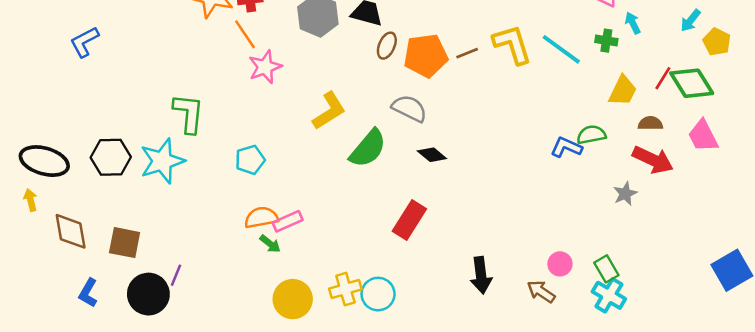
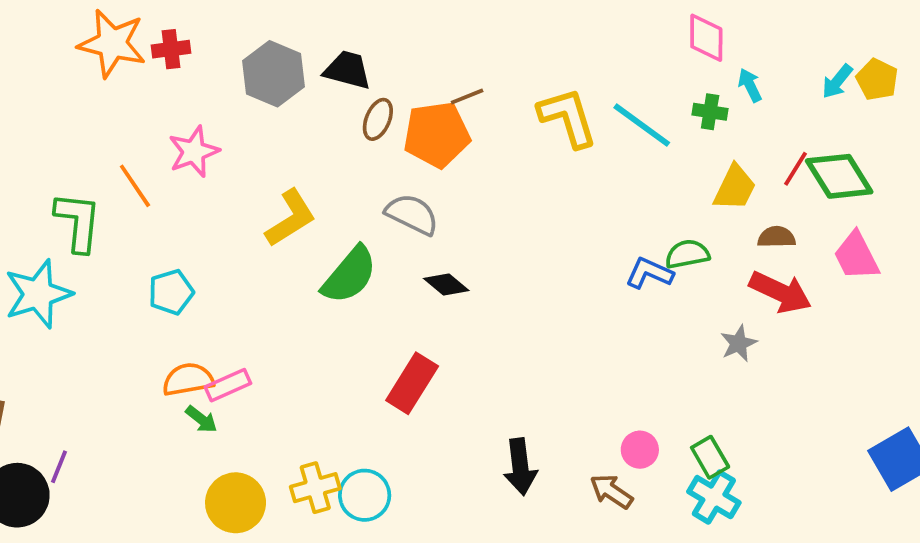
orange line: (245, 34) -> (135, 186), moved
yellow pentagon: (717, 42) -> (877, 79), moved
brown line: (467, 53) -> (467, 97), moved

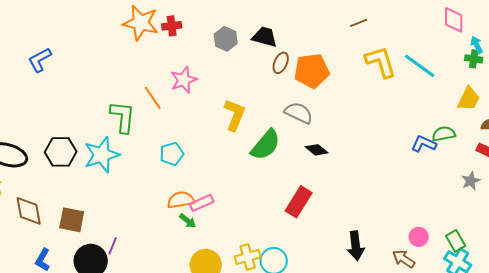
gray hexagon: (273, 74) -> (226, 39), size x0.7
brown line: (467, 97) -> (359, 23), moved
green cross: (710, 112) -> (474, 59), moved
yellow L-shape: (291, 218) -> (235, 115), turned -36

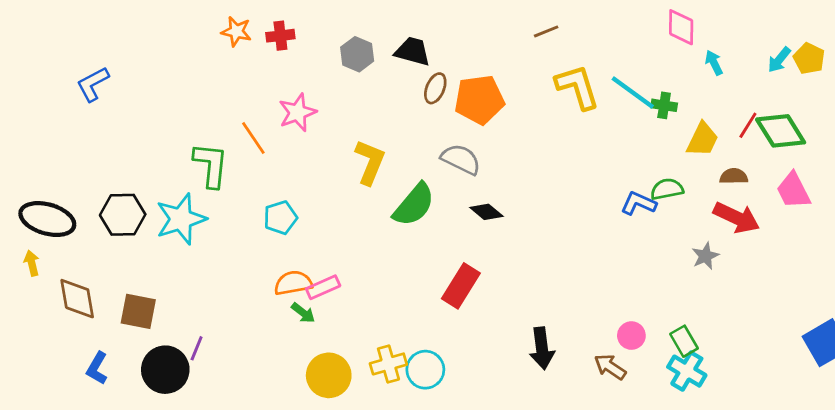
orange star: (141, 23) -> (236, 31), size x0.6
green cross: (474, 59) -> (664, 105), moved

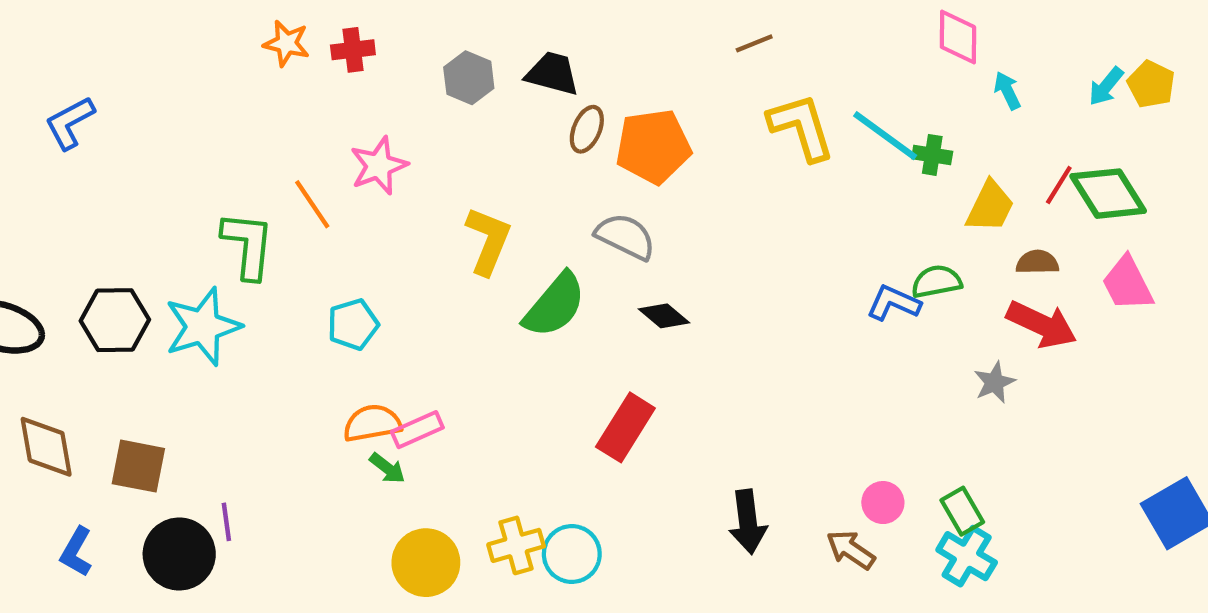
purple line: (197, 348) -> (226, 522), turned -30

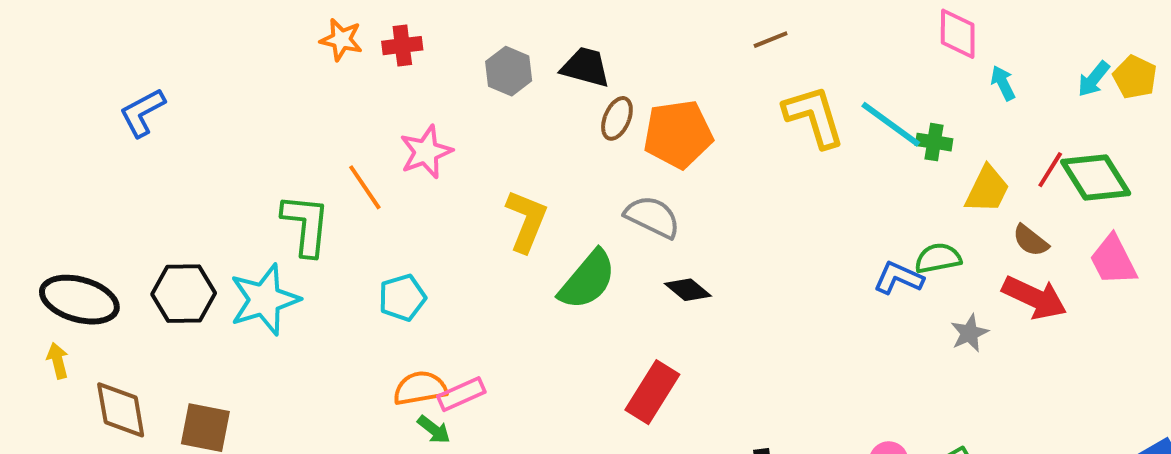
brown semicircle: (1037, 262) -> (1031, 241), turned -141
gray star: (994, 382) -> (969, 333), moved

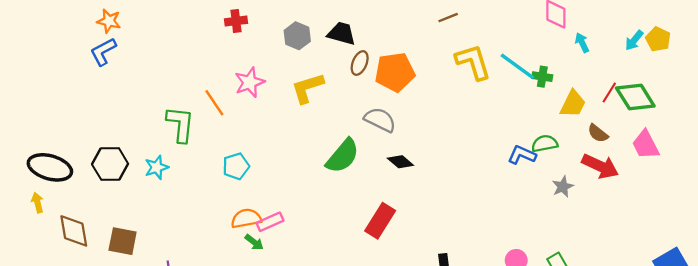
orange star: (341, 40) -> (109, 21), moved
blue L-shape: (142, 113) -> (103, 52), moved
yellow L-shape: (526, 221) -> (307, 88), moved, turned -129
cyan star: (264, 300) -> (157, 167), size x0.6

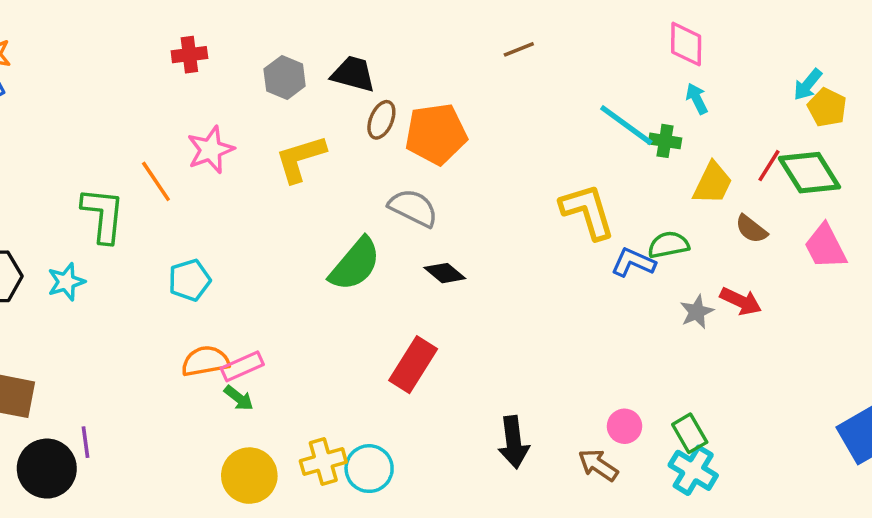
yellow pentagon: (658, 39) -> (827, 107), moved
cyan arrow: (582, 43) -> (697, 99), moved
yellow L-shape: (473, 62) -> (588, 211), moved
red arrow: (600, 166) -> (741, 301), moved, size x0.7
green arrow: (254, 242) -> (239, 398), moved

